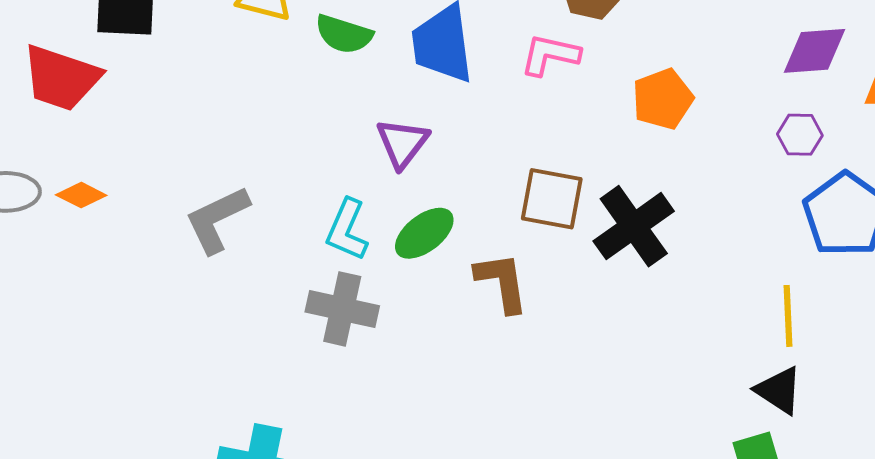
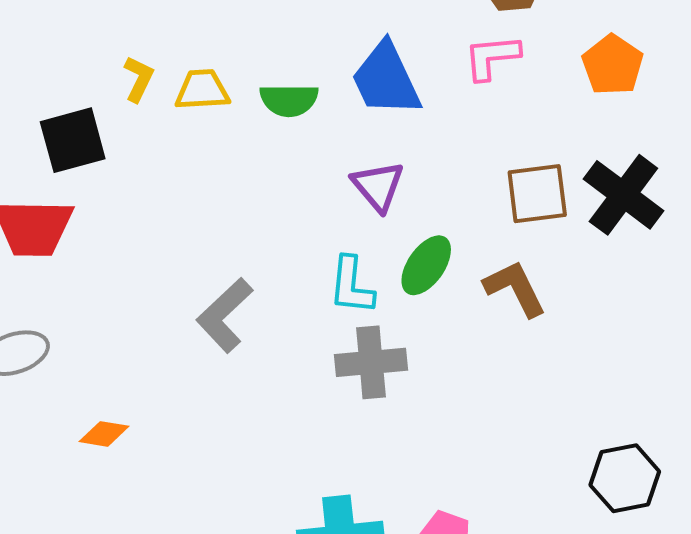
orange diamond: (81, 195) -> (104, 434), moved

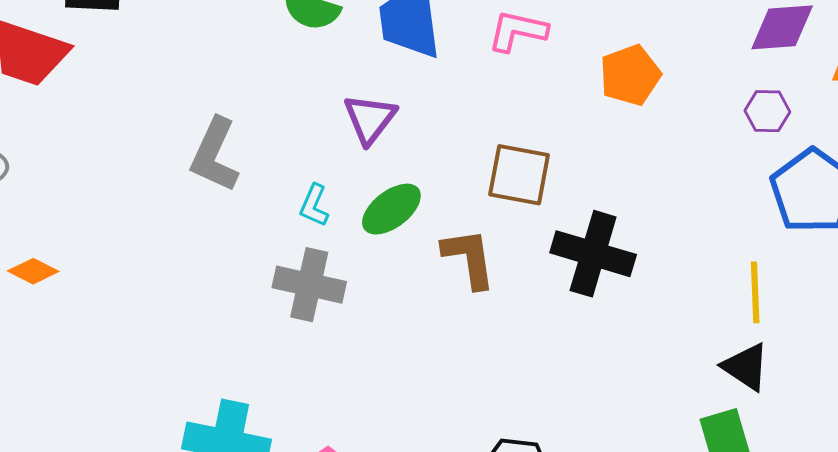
black cross: (623, 195) -> (593, 254), moved, turned -38
cyan L-shape: (351, 285) -> (314, 205), size x0.7
gray L-shape: (225, 315) -> (215, 155), moved, turned -40

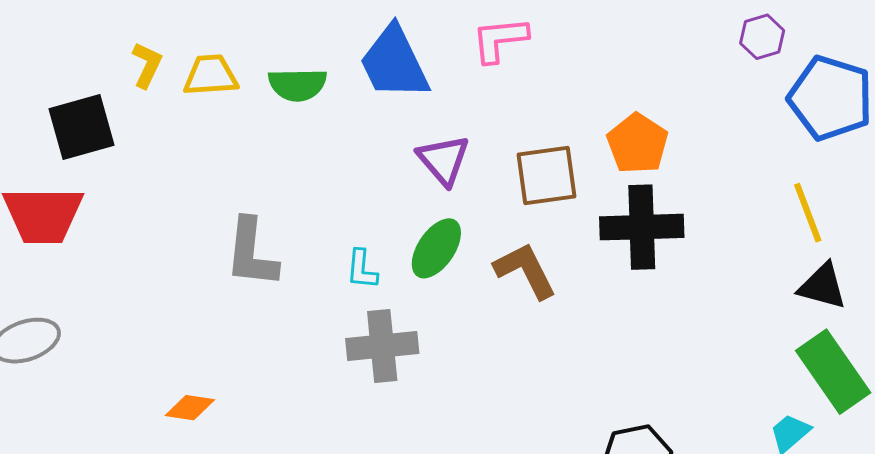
orange pentagon: (630, 75) -> (637, 144), moved
purple triangle: (370, 119) -> (443, 160), moved
orange diamond: (33, 271) -> (190, 408), moved

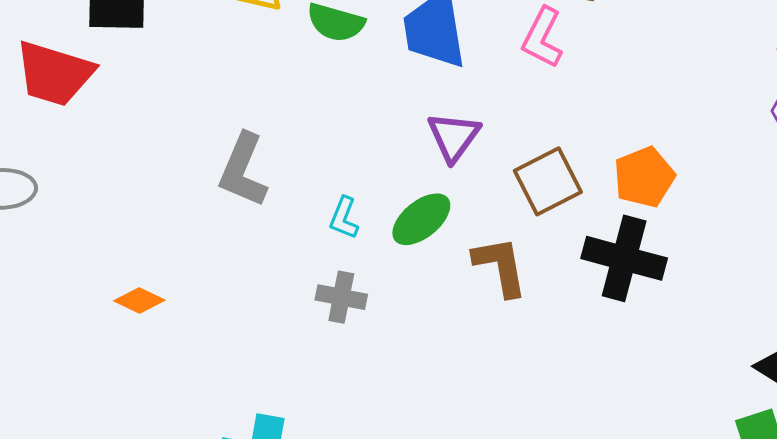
pink L-shape: (500, 40) -> (542, 38), turned -74
brown square: (547, 176) -> (548, 181), turned -36
gray cross: (382, 346) -> (341, 297), size x0.7

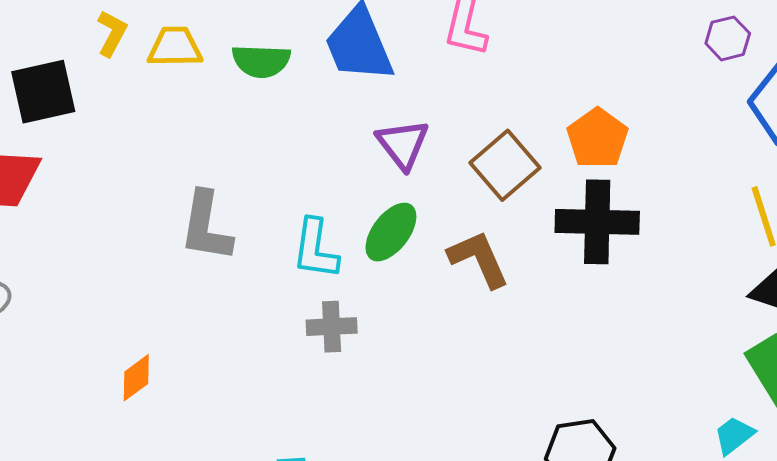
cyan L-shape: (344, 218) -> (315, 249), size x1.5
orange diamond: (139, 301) -> (136, 378), turned -48

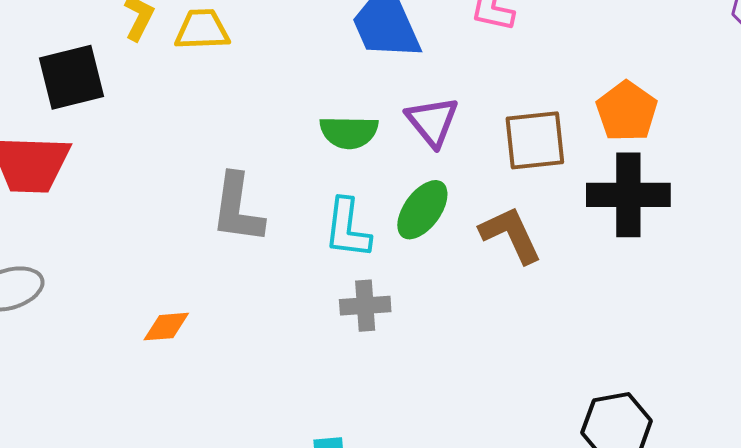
green semicircle: (261, 61) -> (349, 132), moved
brown square: (505, 165) -> (535, 140), turned 36
orange diamond: (136, 378) -> (166, 327), moved, turned 33

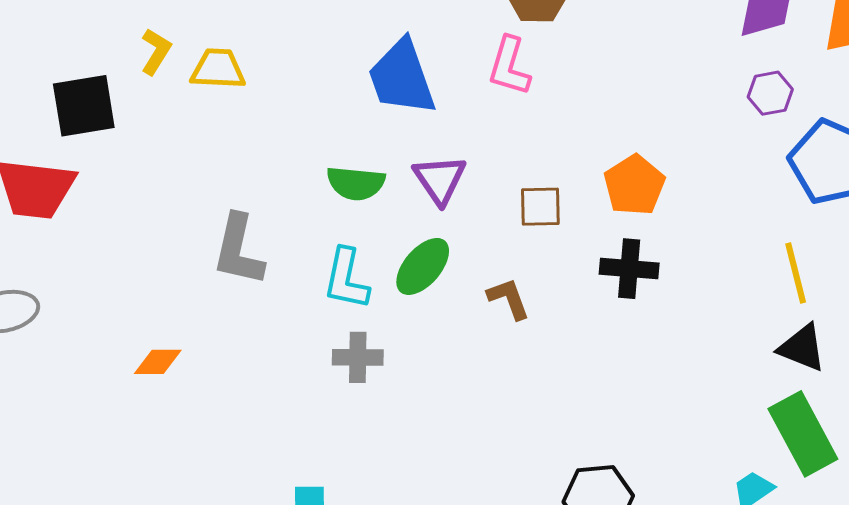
brown square: (535, 140) -> (540, 207), size x0.7
black cross: (628, 195) -> (629, 269), size x0.7
brown L-shape: (511, 235) -> (509, 299), size x0.7

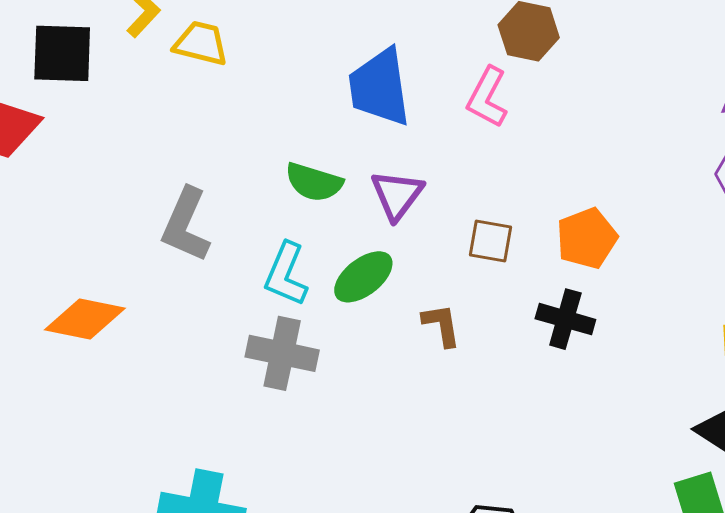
gray cross: (358, 357) -> (282, 353), size x1.4
orange diamond: (158, 362) -> (85, 319), size x1.6

